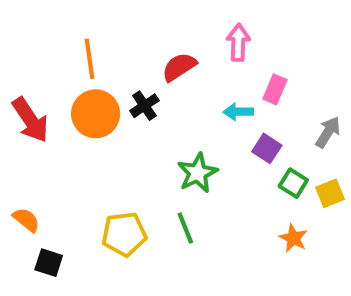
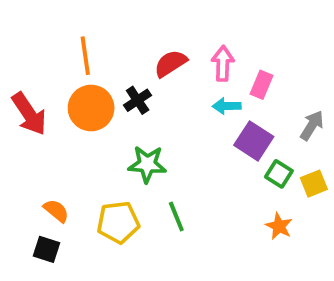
pink arrow: (238, 42) -> (223, 63), moved
purple square: (267, 148) -> (254, 141), size x1.4
green star: (197, 173) -> (147, 164), moved, turned 30
orange semicircle: (26, 220) -> (56, 211), moved

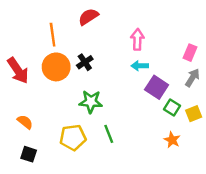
red semicircle: (170, 63) -> (88, 17), moved
pink rectangle: (262, 85) -> (190, 53), moved
orange semicircle: (56, 211) -> (25, 122), moved

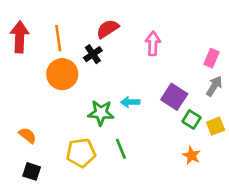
red semicircle: (88, 17) -> (108, 29), moved
black cross: (85, 62) -> (93, 54), moved
cyan arrow: (140, 66) -> (130, 102), moved
red arrow: (18, 71) -> (20, 37), moved, turned -144

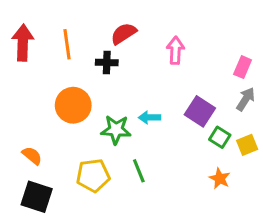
black cross: (93, 54) -> (107, 63), turned 36
orange circle: (62, 74) -> (73, 105), moved
black square: (32, 171) -> (37, 197), size x1.5

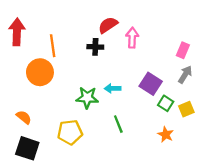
red semicircle: (124, 34) -> (108, 25), moved
orange line: (67, 44) -> (53, 46), moved
black cross: (107, 63) -> (95, 47), moved
orange circle: (73, 105) -> (40, 72), moved
green line: (139, 171) -> (118, 124), moved

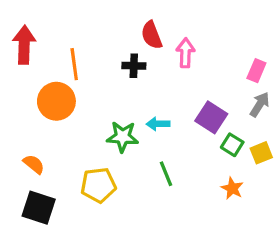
red semicircle: (108, 25) -> (152, 35), turned -78

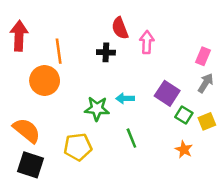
orange semicircle: (34, 164) -> (27, 130), size x1.6

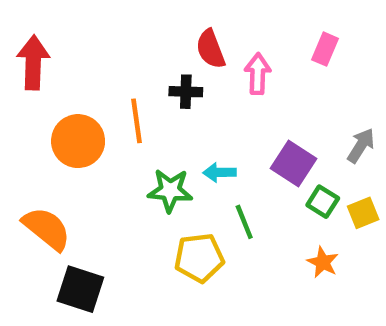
orange line: (59, 51) -> (136, 121), moved
pink rectangle: (203, 56) -> (325, 49), moved
green line: (131, 138) -> (244, 222), moved
yellow pentagon: (78, 147) -> (199, 258), moved
black square: (31, 165) -> (80, 289), moved

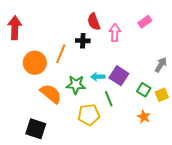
pink rectangle: (325, 49) -> (145, 22), turned 32
orange line: (136, 121) -> (61, 54), turned 30
purple square: (294, 163) -> (119, 76), moved
orange semicircle: (47, 229) -> (51, 94), moved

